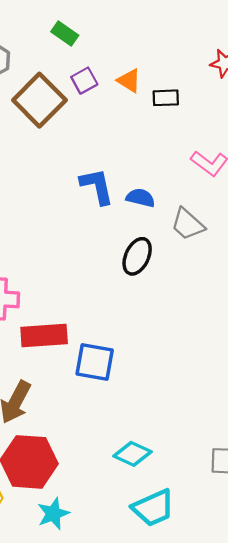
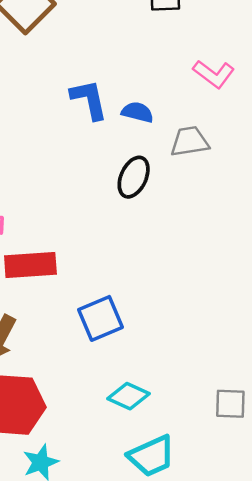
gray trapezoid: (188, 224) -> (190, 141), turned 129
blue square: (95, 362) -> (100, 318), moved, turned -33

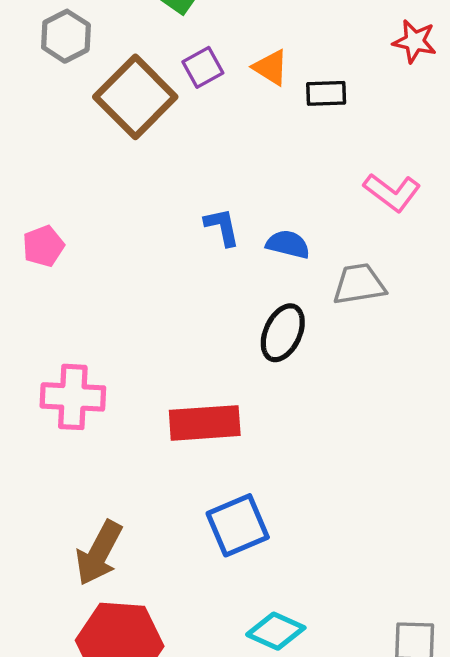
blue L-shape: (89, 99) -> (222, 227), size x0.7
red rectangle: (30, 265) -> (205, 423), moved

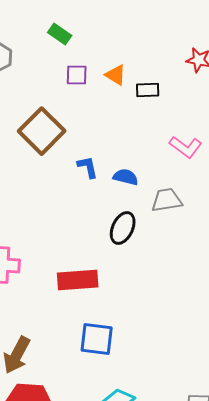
purple square: (203, 67) -> (77, 75), turned 30
brown square: (135, 97) -> (42, 131), moved
blue square: (238, 525) -> (97, 339), turned 30

